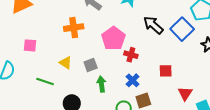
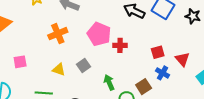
blue cross: (133, 80) -> (162, 73), moved
green arrow: (101, 84) -> (109, 82), moved
red triangle: (185, 93) -> (182, 59), moved

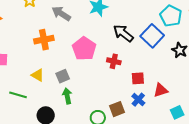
red cross: (120, 45) -> (114, 61), moved
red triangle: (182, 59) -> (161, 90), turned 42
green arrow: (109, 82) -> (67, 96), moved

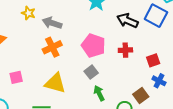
gray arrow: (61, 14) -> (52, 23), moved
yellow triangle: (38, 75) -> (55, 83), size x1.6
gray square: (63, 76) -> (91, 72), moved
green arrow: (67, 96) -> (99, 93), moved

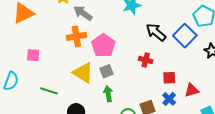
pink pentagon: (93, 45) -> (103, 46), moved
yellow triangle: (55, 83) -> (83, 73), moved

